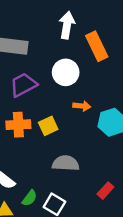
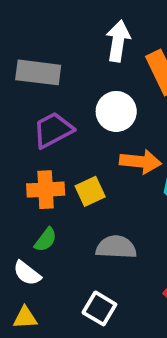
orange arrow: (82, 106) -> (140, 162), size x1.5
green semicircle: (30, 198) -> (46, 240), moved

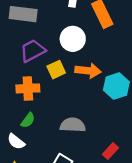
yellow square: (90, 191) -> (56, 70), moved

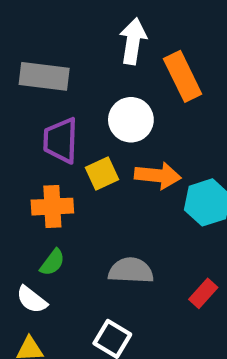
purple trapezoid: (33, 51) -> (61, 140), turned -60
red rectangle: (110, 151) -> (203, 293), moved

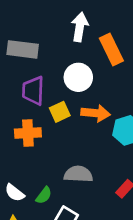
green semicircle: (52, 262) -> (44, 195), moved

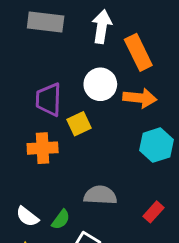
gray rectangle: (23, 49) -> (46, 22), moved
orange arrow: (96, 113) -> (140, 98), moved

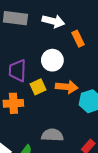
white arrow: (102, 27) -> (53, 21), turned 95
orange rectangle: (138, 52) -> (78, 39), size x0.7
orange arrow: (140, 98) -> (67, 87), moved

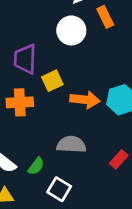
white circle: (52, 60) -> (71, 30), moved
orange arrow: (67, 87) -> (85, 100), moved

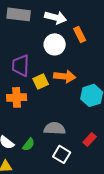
orange arrow: (85, 100) -> (65, 76), moved
white square: (59, 189) -> (62, 154), moved

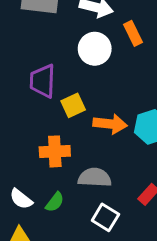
orange arrow: (65, 76) -> (110, 124), moved
orange cross: (17, 97) -> (55, 151), moved

